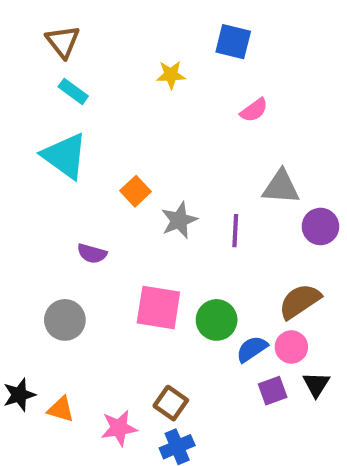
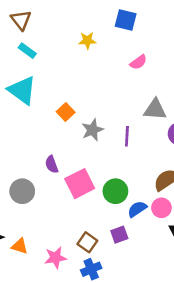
purple semicircle: (92, 253) -> (52, 164), moved, turned 54
pink square: (158, 308) -> (80, 184), turned -36
purple square: (273, 391) -> (119, 235), moved

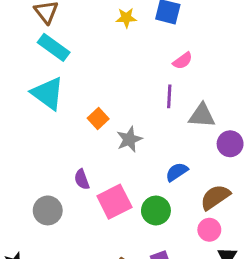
yellow star: (87, 40) -> (126, 18), moved
cyan rectangle: (27, 51) -> (54, 47), size x1.5
purple line: (127, 136) -> (169, 96), moved
blue semicircle: (137, 209) -> (177, 172), moved

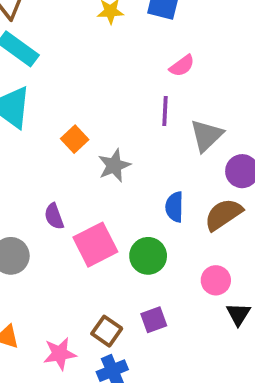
gray triangle: (202, 116) -> (206, 135), turned -48
blue semicircle: (177, 172) -> (174, 207), turned -55
brown semicircle: (215, 197) -> (223, 214), moved

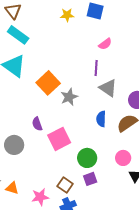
gray triangle: (206, 135) -> (108, 88), moved, turned -42
orange square: (75, 139) -> (48, 83), size x1.6
green circle: (148, 256) -> (87, 158), moved

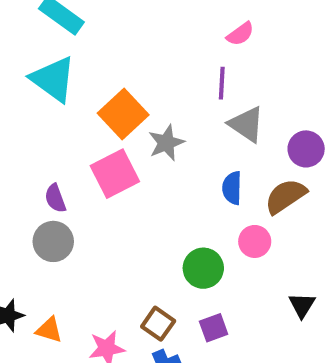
purple semicircle: (37, 124) -> (55, 198), moved
pink square: (59, 139) -> (115, 174), moved
pink circle: (123, 158) -> (255, 241), moved
purple square: (90, 179) -> (214, 328), moved

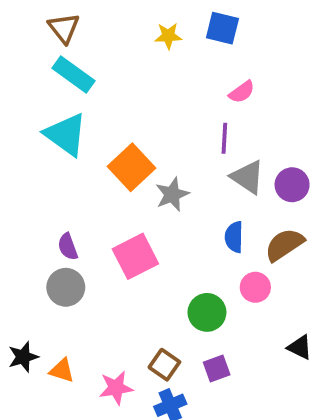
purple circle: (306, 149) -> (292, 185), moved
pink square: (115, 174) -> (135, 256), moved
black triangle: (302, 305) -> (300, 347), turned -36

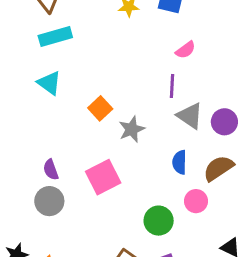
cyan rectangle: (74, 75) -> (55, 37), turned -52
cyan triangle: (66, 134) -> (49, 83), size x0.7
orange square: (132, 167) -> (100, 108), size x0.7

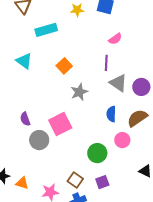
cyan rectangle: (55, 37) -> (46, 30), moved
orange square: (100, 108) -> (64, 66), moved
gray circle: (49, 201) -> (39, 140), moved

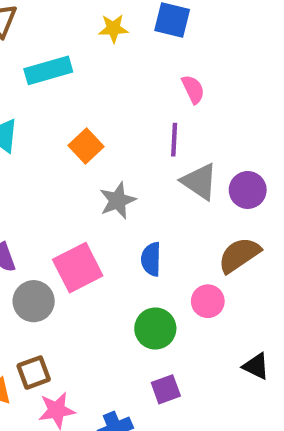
pink semicircle: (115, 39) -> (193, 89), turned -80
blue semicircle: (111, 114) -> (151, 259), moved
brown square: (75, 180) -> (34, 373), moved, turned 35

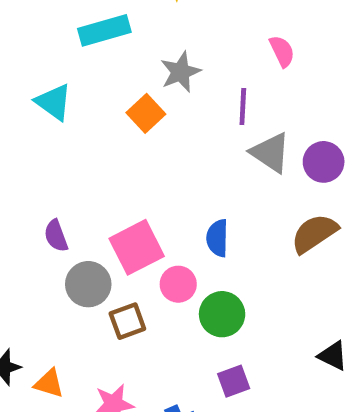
pink semicircle: (193, 89) -> (282, 51), moved
gray star: (118, 200) -> (181, 72), moved
pink circle: (208, 301) -> (178, 284), moved
brown square: (34, 373) -> (127, 321), moved

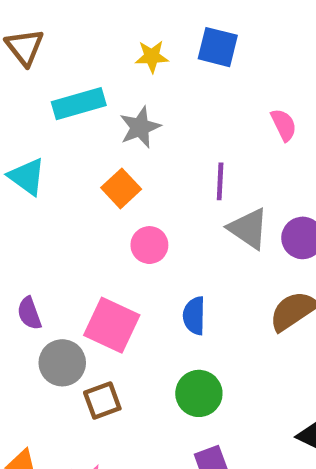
pink semicircle: (282, 51) -> (284, 125), moved
gray star: (181, 72) -> (140, 127), moved
pink square: (137, 247) -> (112, 325), turned -38
pink circle: (178, 284) -> (149, 245), moved

